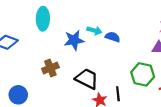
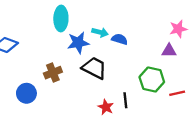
cyan ellipse: (43, 19) -> (61, 19), moved
black trapezoid: (87, 79) -> (94, 68), moved
blue circle: (18, 95) -> (26, 93), moved

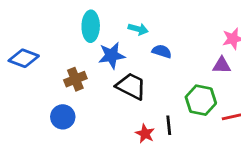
cyan arrow: (100, 32) -> (138, 29), moved
brown cross: (53, 73) -> (75, 79), moved
blue circle: (26, 93) -> (63, 117), moved

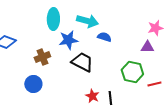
cyan arrow: (138, 29) -> (87, 21), size x1.5
black line: (169, 125) -> (110, 98), moved

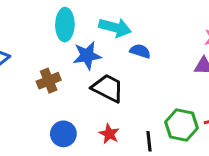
green hexagon: (132, 72) -> (181, 125), moved
blue circle: (33, 84) -> (63, 134), moved
red star: (92, 96) -> (109, 134), moved

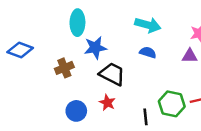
cyan arrow: (115, 28) -> (148, 25), moved
blue semicircle: (140, 51) -> (148, 52), moved
red star: (109, 134) -> (107, 103), moved

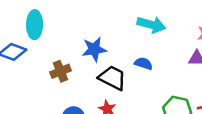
cyan ellipse: (77, 23) -> (35, 25), moved
blue semicircle: (148, 52) -> (143, 64), moved

